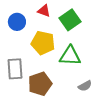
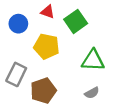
green triangle: (70, 56) -> (93, 60), moved
gray rectangle: (15, 69) -> (16, 74), turned 30

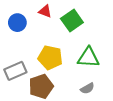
yellow pentagon: (46, 46) -> (50, 58), moved
gray rectangle: (16, 74) -> (15, 71), turned 40

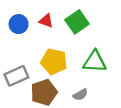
red triangle: (45, 11) -> (46, 21), moved
gray semicircle: (87, 88) -> (80, 95), moved

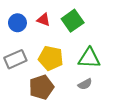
gray rectangle: (16, 76) -> (15, 59), moved
gray semicircle: (80, 95) -> (85, 84), moved

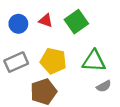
gray semicircle: (85, 84) -> (104, 86), moved

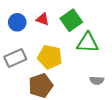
green triangle: (94, 61) -> (88, 43), moved
gray semicircle: (104, 86) -> (97, 80), turned 32

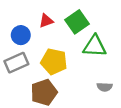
red triangle: (43, 19) -> (46, 21), turned -40
blue circle: (17, 22) -> (21, 35), moved

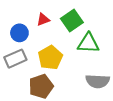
yellow pentagon: (54, 62) -> (50, 58), turned 30
gray semicircle: (105, 87) -> (98, 81), size x1.6

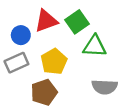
red triangle: (43, 20) -> (46, 21), size x1.6

